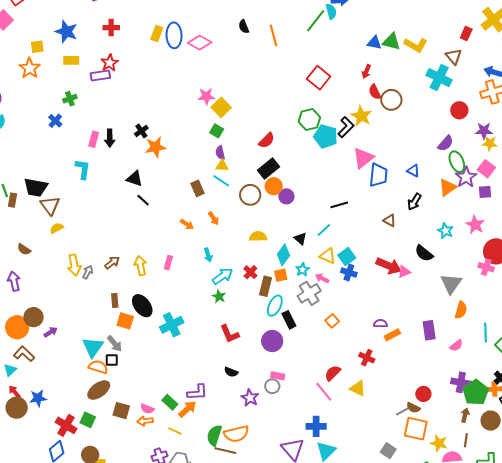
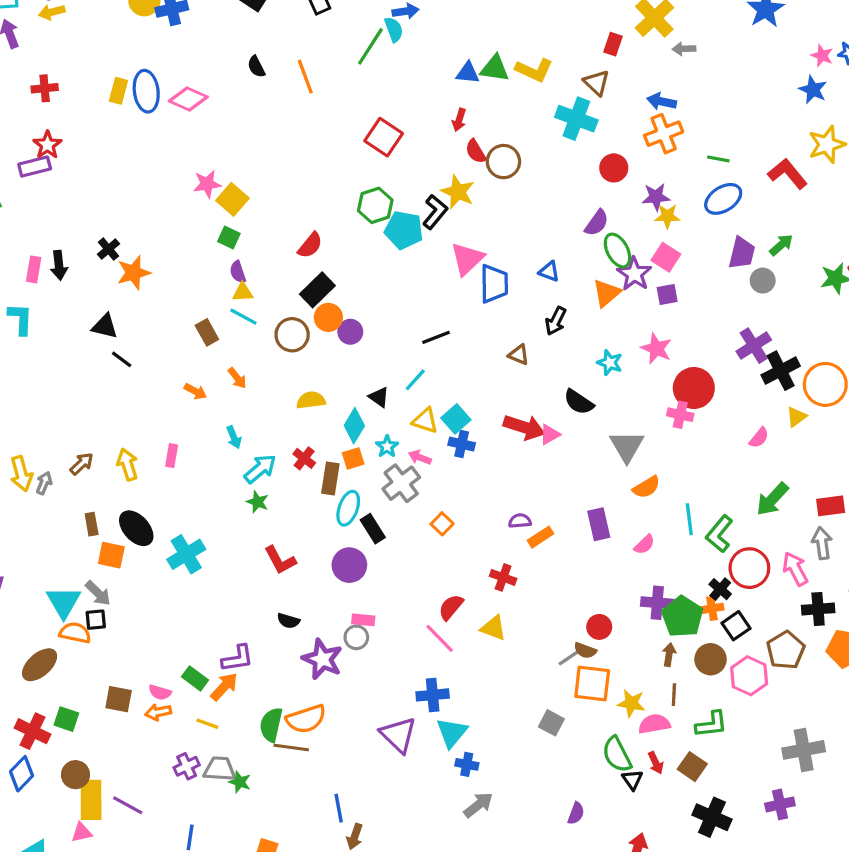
orange semicircle: (461, 310) -> (646, 487), turned 48
brown ellipse: (99, 390) -> (40, 665), moved
purple star: (250, 398) -> (322, 659), size x1.4

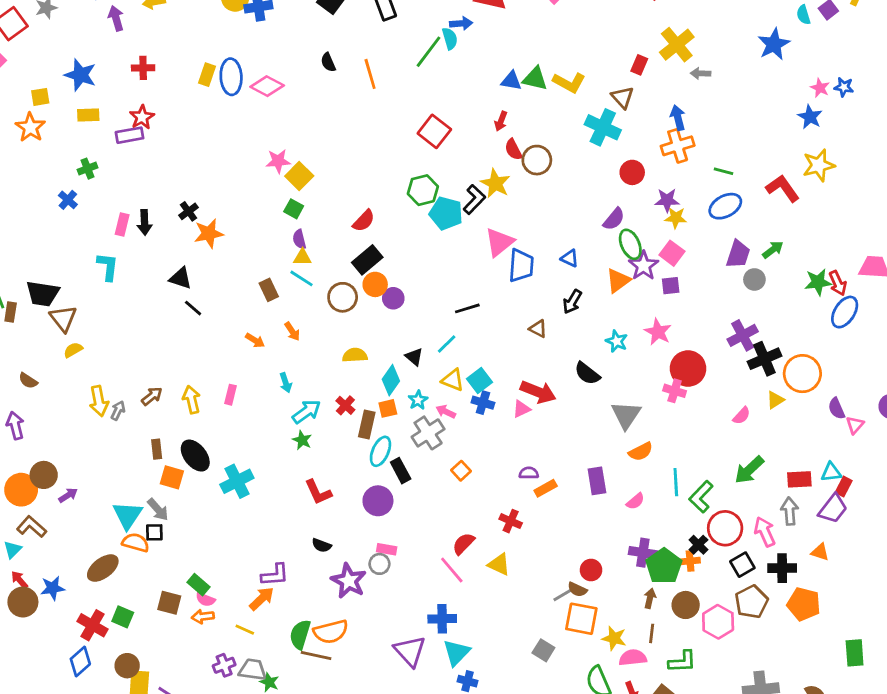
blue arrow: (662, 101) -> (678, 118), turned 60
pink triangle: (550, 434) -> (522, 409), moved
black square: (736, 626) -> (742, 565), moved
green rectangle: (195, 678) -> (199, 585), moved

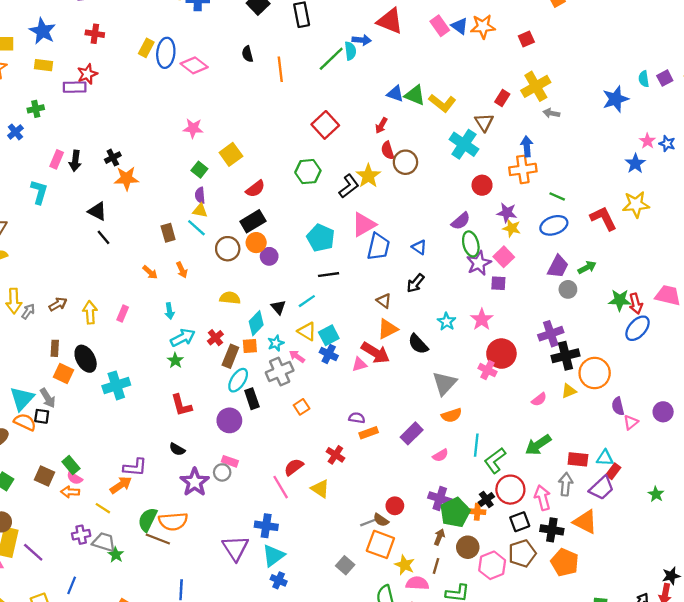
yellow square: (299, 176) -> (231, 154), moved
cyan pentagon: (446, 213) -> (321, 238), moved
orange triangle: (618, 281) -> (388, 329), moved
purple rectangle: (597, 481) -> (412, 433), turned 45
orange triangle: (820, 552) -> (585, 522), size x1.6

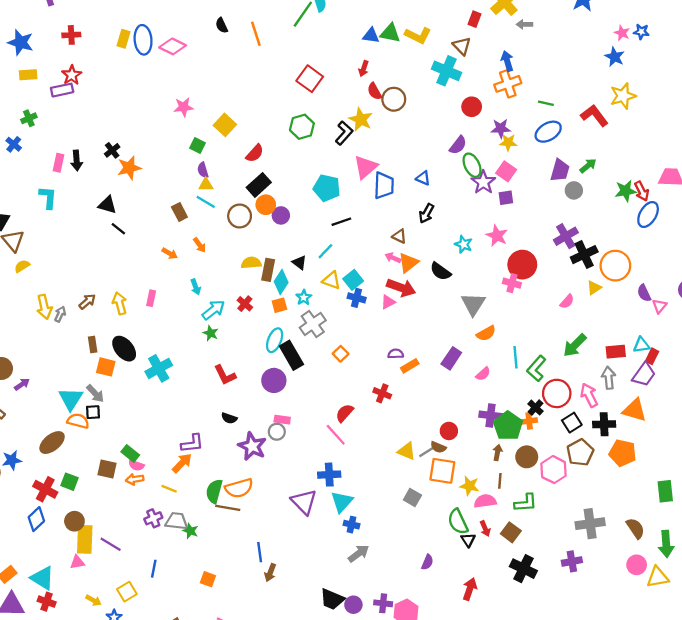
brown rectangle: (230, 356) -> (268, 270), moved
pink arrow: (297, 356) -> (393, 258), moved
black rectangle: (252, 399) -> (291, 355), size x1.4
yellow triangle: (320, 489) -> (407, 451), moved

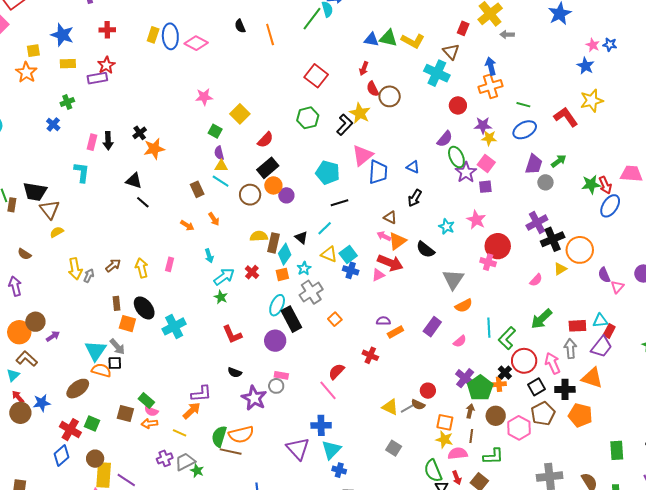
purple cross: (491, 415) -> (465, 378), turned 30
orange square: (442, 471) -> (445, 422), moved, size x0.7
gray trapezoid: (177, 521) -> (185, 462), turned -35

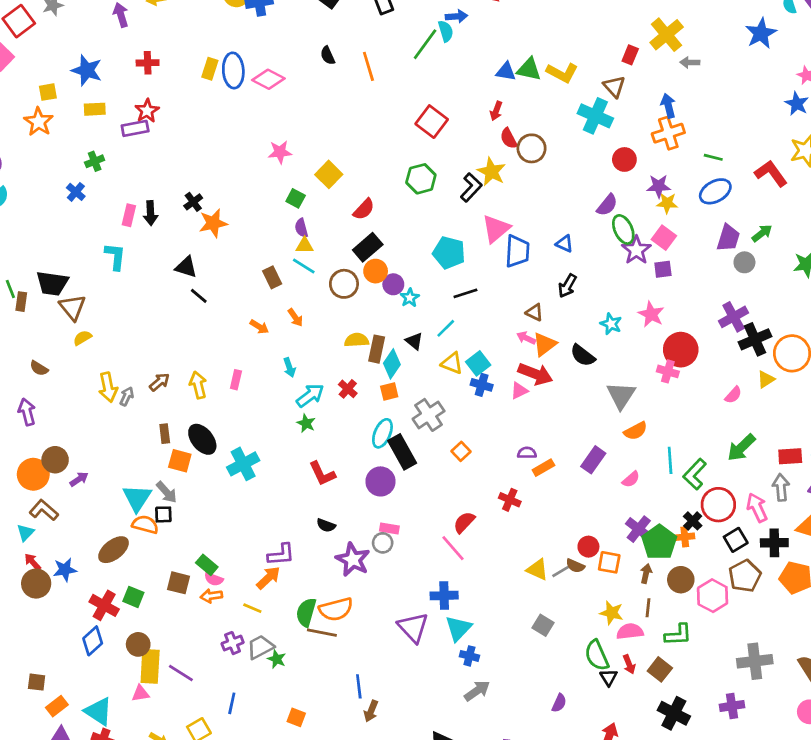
cyan star: (304, 268) -> (410, 298), moved
orange square: (445, 422) -> (609, 562), moved

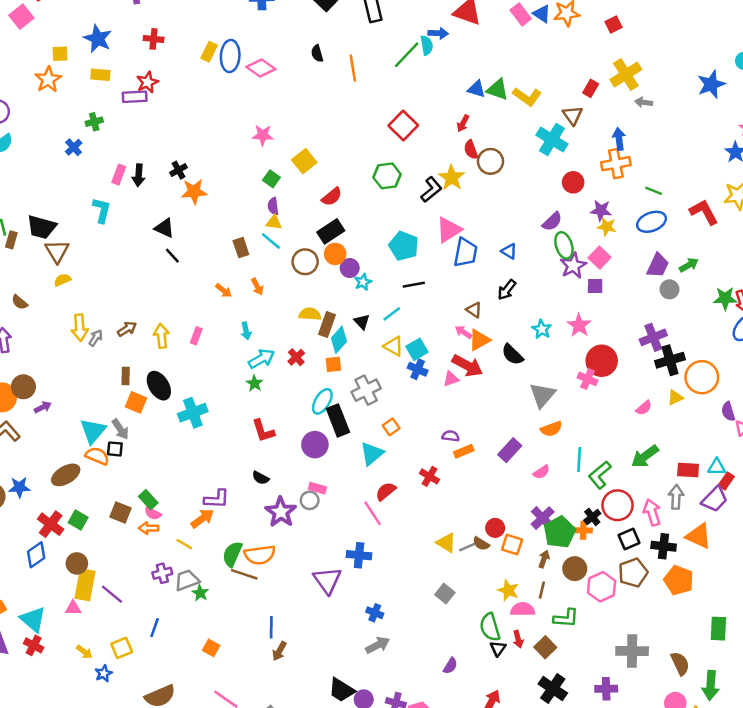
cyan triangle: (458, 628) -> (372, 454), moved

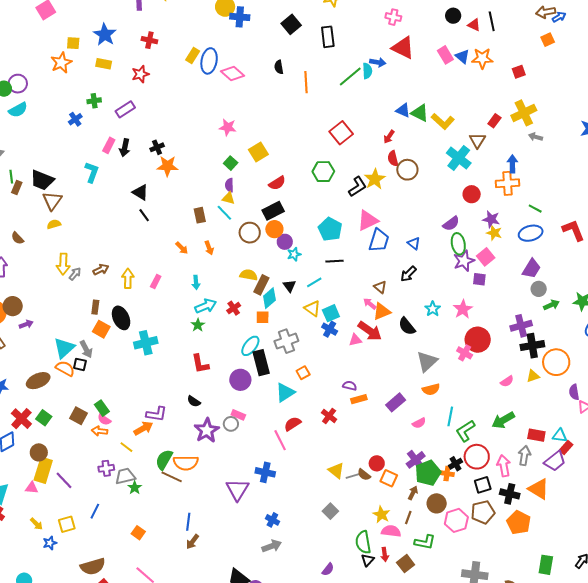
purple rectangle: (135, 97) -> (125, 109), moved, turned -36
green arrow: (689, 265) -> (551, 305), moved

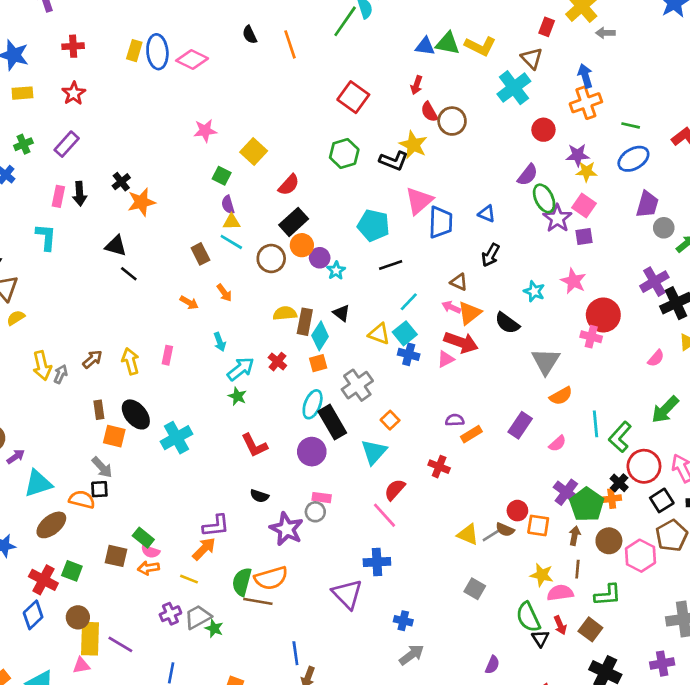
cyan cross: (459, 158) -> (514, 88), turned 30
black L-shape: (357, 187) -> (394, 161), turned 70
cyan line: (314, 282) -> (409, 302), moved
cyan triangle: (64, 348) -> (38, 483), moved, turned 40

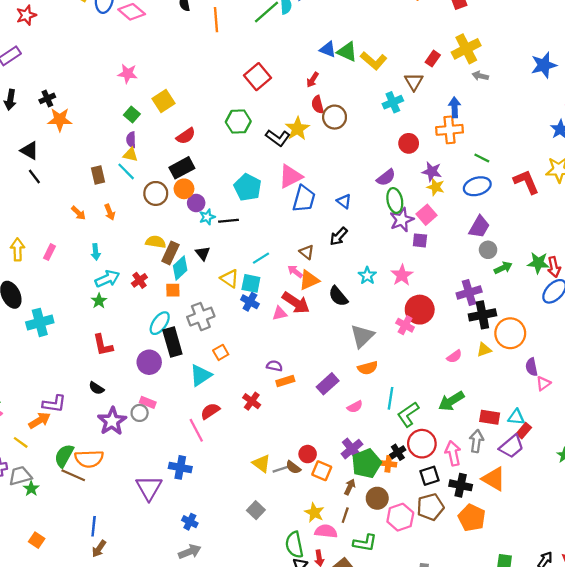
cyan cross: (514, 88) -> (393, 102), size x0.7
black line: (391, 265) -> (229, 221), moved
cyan square: (405, 333) -> (251, 283), turned 36

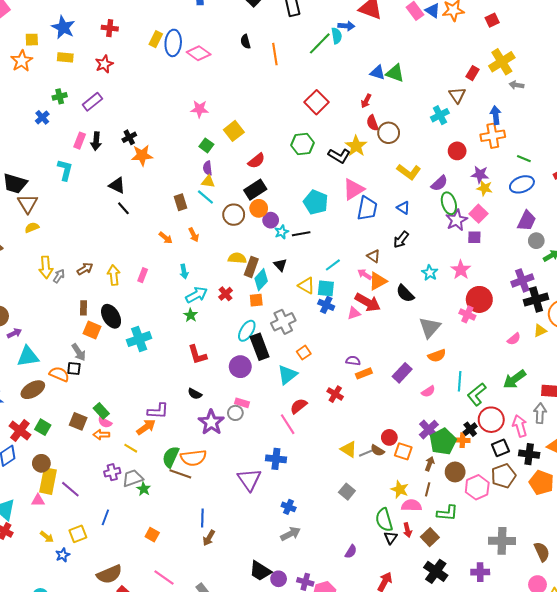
yellow L-shape: (374, 61) -> (409, 172), moved

